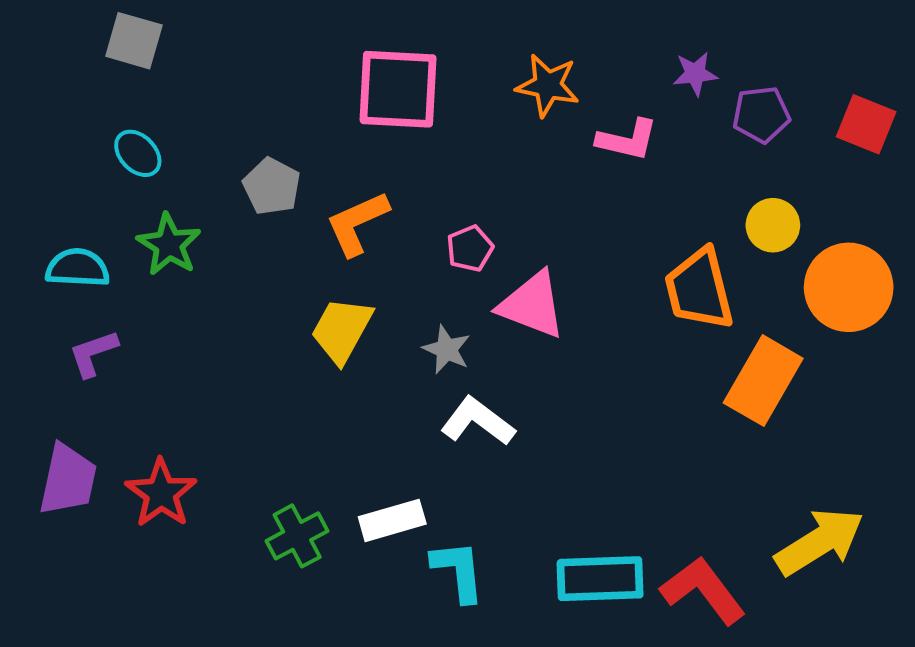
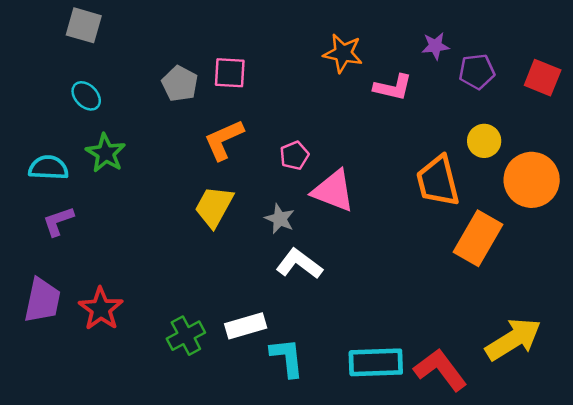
pink square: (398, 89) -> (230, 73), moved, size x0.6
gray pentagon: (272, 186) -> (180, 84), moved

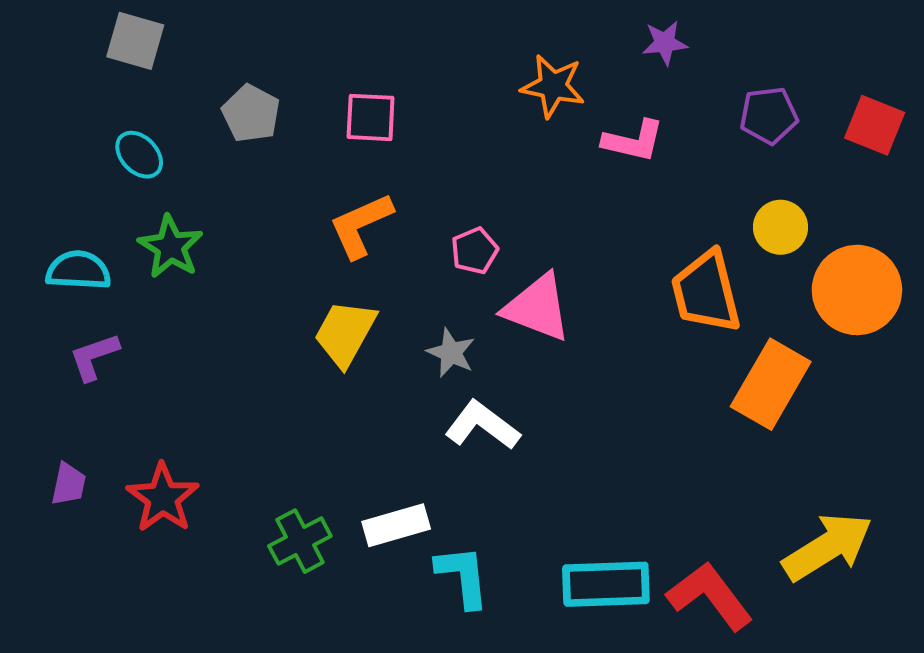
purple star: (435, 46) -> (665, 43), moved
gray pentagon: (180, 84) -> (251, 113), moved
purple trapezoid: (42, 300) -> (69, 484), size x0.6

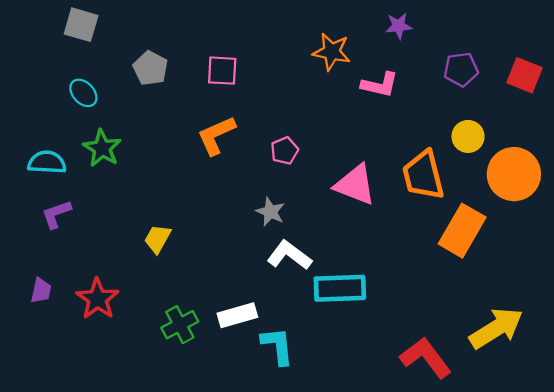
pink triangle: (537, 308) -> (355, 185), moved
yellow trapezoid: (345, 333) -> (157, 239), moved, size x0.7
cyan rectangle: (606, 584) -> (340, 288), moved

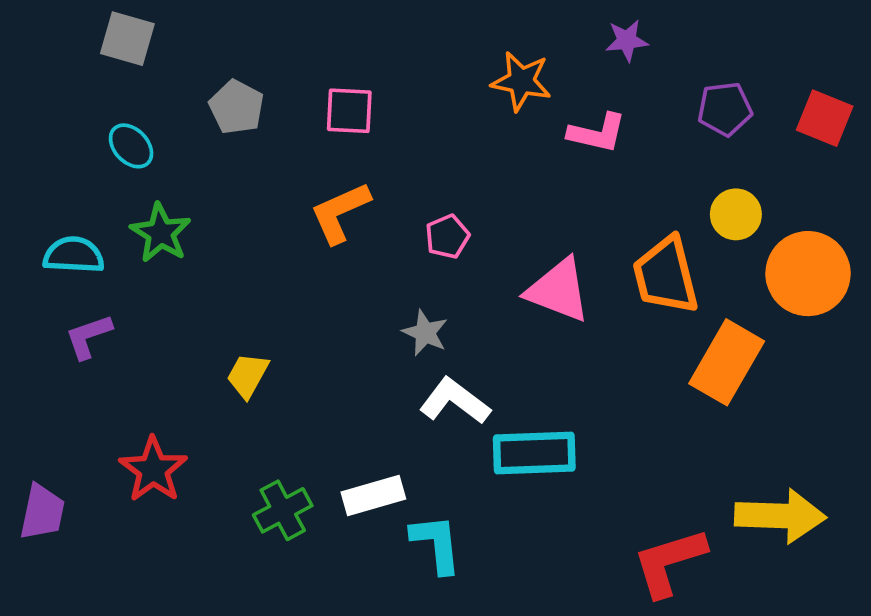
purple trapezoid: (41, 291) -> (42, 512), moved, size x1.4
yellow arrow: (496, 328) -> (780, 516), turned 34
red L-shape: (426, 358) -> (669, 562), turned -70

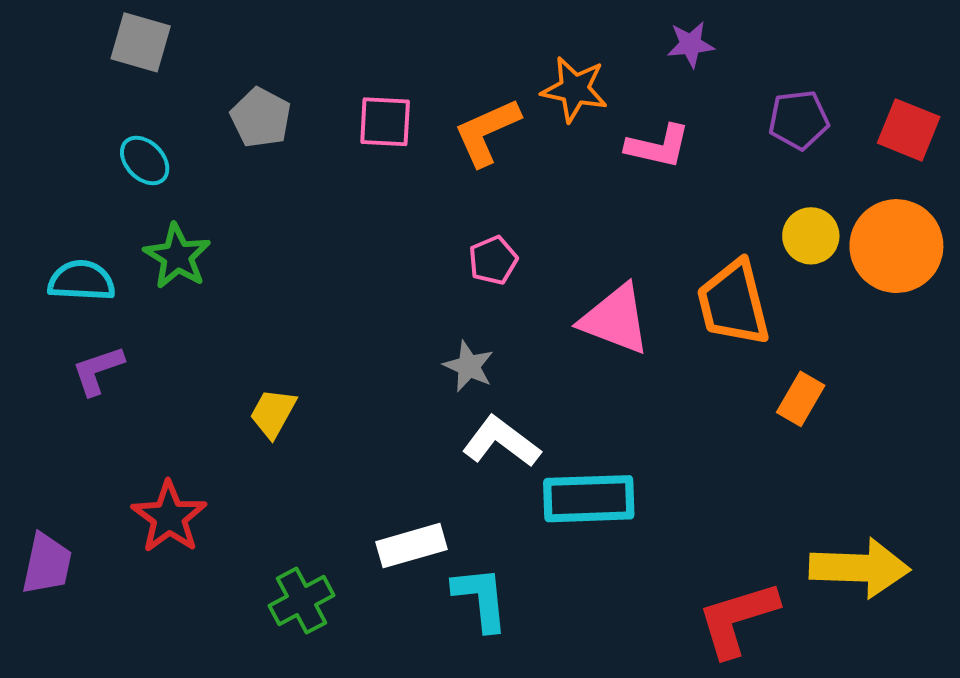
orange L-shape: (340, 213) -> (487, 132), moved
orange circle: (808, 274) -> (896, 246), moved
orange rectangle: (727, 362) -> (801, 399), size x0.6
green cross: (283, 510) -> (302, 601), moved

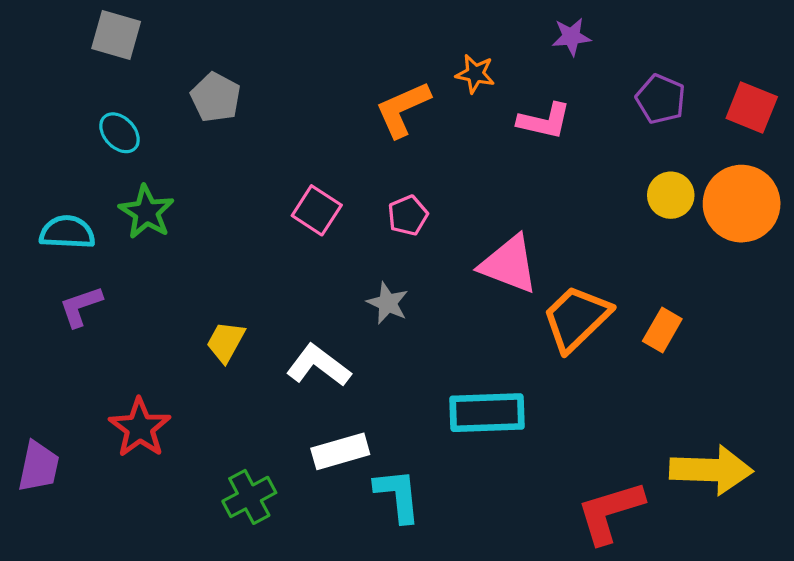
orange star: (575, 89) -> (475, 74), size x0.7
purple pentagon: (799, 120) -> (661, 99), turned 30
pink square: (385, 122) -> (317, 210), moved, turned 30
orange trapezoid: (733, 303) -> (576, 318), moved, turned 60
white L-shape: (501, 442) -> (318, 365), moved

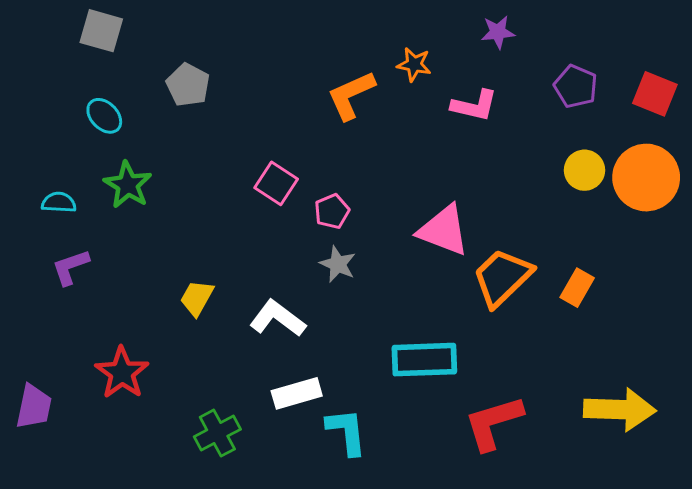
pink pentagon: (408, 215) -> (332, 211), moved
cyan semicircle: (67, 232) -> (59, 202), size x0.7
red L-shape: (610, 512) -> (493, 423), moved

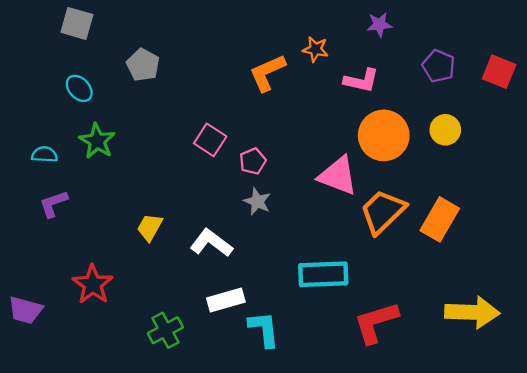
orange circle: (646, 178) -> (384, 135), moved
orange rectangle: (577, 288) -> (440, 219), size x1.5
purple trapezoid: (34, 407) -> (25, 310), turned 93

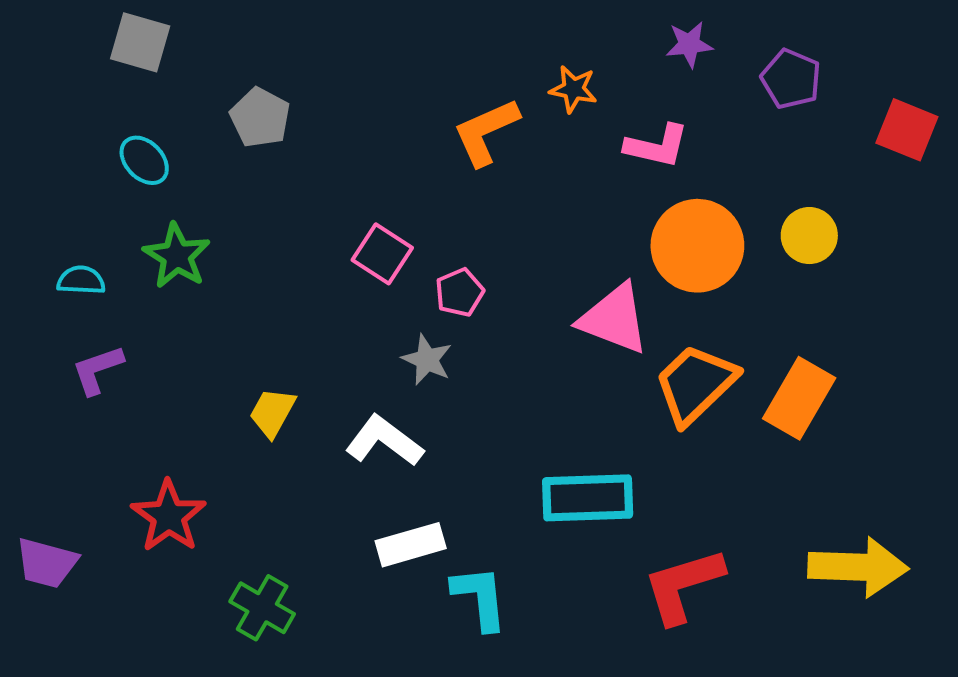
purple pentagon: (439, 66) -> (791, 79), moved
gray star: (257, 201) -> (427, 360), moved
green cross: (165, 330) -> (262, 608), moved, turned -32

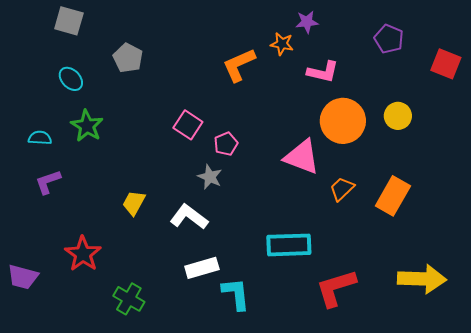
purple star: (689, 44) -> (307, 22), moved
orange trapezoid: (695, 384) -> (342, 189), size x0.6

